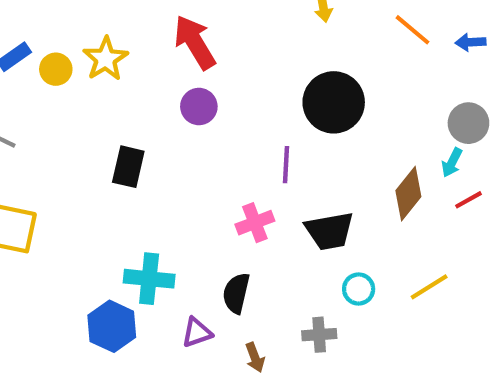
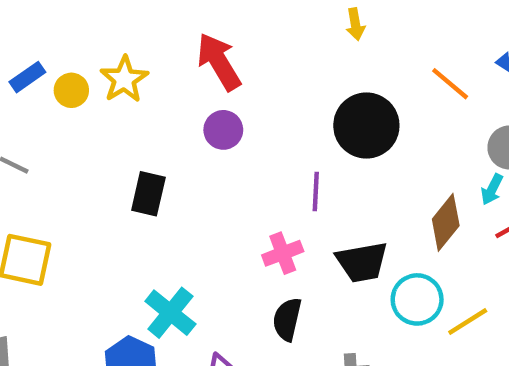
orange line: (412, 30) -> (450, 84), moved
cyan cross: (149, 279) -> (170, 313), turned 33
cyan circle: (359, 289) -> (417, 299), moved, size x1.5
black semicircle: (236, 293) -> (287, 319), moved

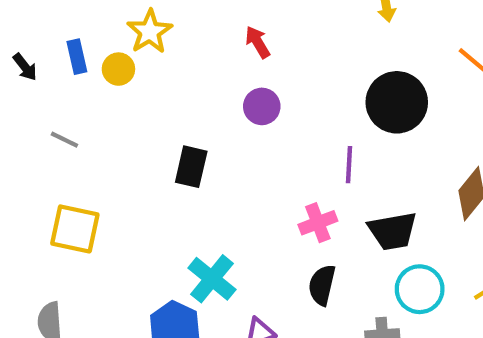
red arrow: (219, 62) -> (258, 42), size x0.6
blue rectangle: (27, 77) -> (77, 57), turned -68
yellow star: (124, 79) -> (150, 32), moved
cyan circle: (417, 299) -> (420, 289), moved

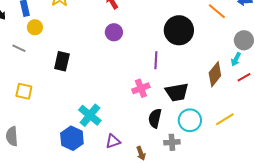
yellow circle: (118, 69) -> (35, 27), moved
black rectangle: (191, 167) -> (62, 61), moved
yellow square: (75, 229) -> (24, 91), size x0.7
black semicircle: (322, 285) -> (155, 118), moved

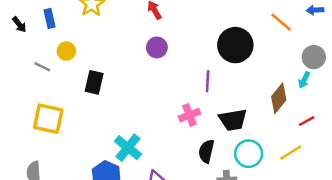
yellow circle: (35, 27) -> (66, 51), moved
red line: (244, 77) -> (307, 121), moved
yellow square: (24, 91) -> (48, 119), size x1.5

